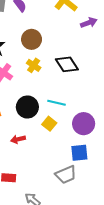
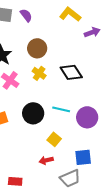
yellow square: (49, 124) -> (54, 139), moved
purple circle: (84, 124) -> (87, 117), moved
red arrow: (18, 139) -> (46, 160), moved

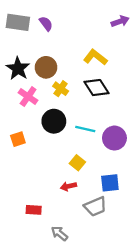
yellow L-shape: (70, 14) -> (95, 57), moved
purple arrow: (92, 32) -> (120, 21), moved
brown circle: (37, 48) -> (46, 67), moved
black circle: (33, 113) -> (54, 121), moved

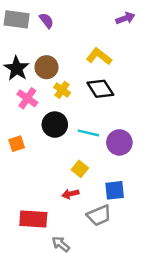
red rectangle: (34, 210) -> (33, 219), size x1.6

